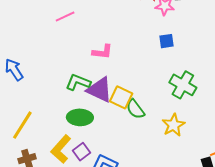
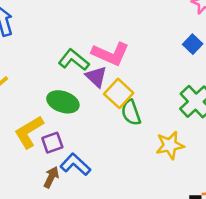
blue square: (166, 41) -> (193, 44), turned 35
pink L-shape: (102, 52) -> (111, 54), moved, size x1.4
purple triangle: (100, 90) -> (96, 77), size x0.7

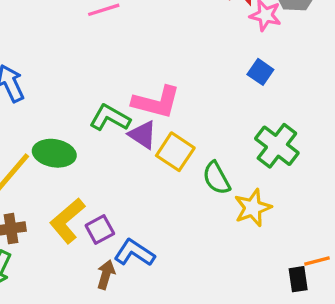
green ellipse: (63, 102) -> (54, 153), moved
green semicircle: (131, 113) -> (216, 178), moved

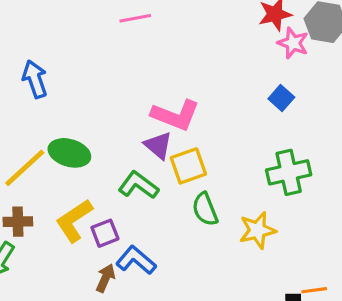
green L-shape: (110, 118) -> (138, 185), moved
green cross: (277, 146) -> (289, 172), turned 33
yellow square: (175, 152) -> (188, 166), turned 30
green semicircle: (216, 178) -> (205, 209), moved

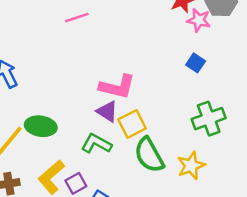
green semicircle: (205, 209) -> (149, 155), size x1.4

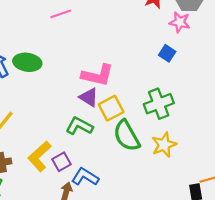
pink star: (199, 20) -> (180, 22), moved
green cross: (209, 119) -> (159, 104), moved
green ellipse: (41, 126) -> (27, 62), moved

